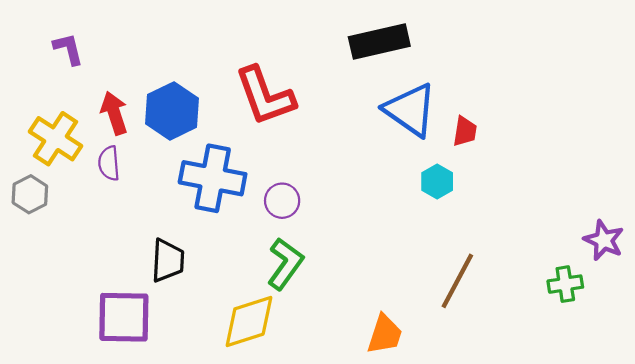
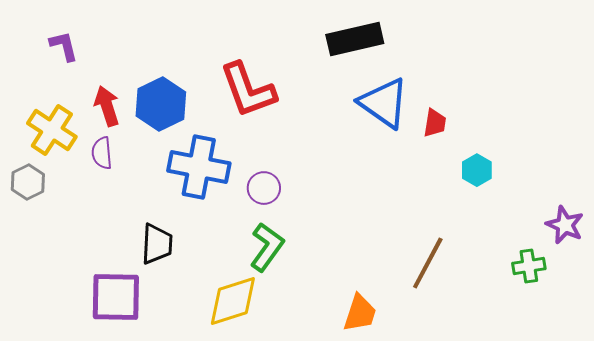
cyan hexagon: (437, 181) -> (477, 170), moved

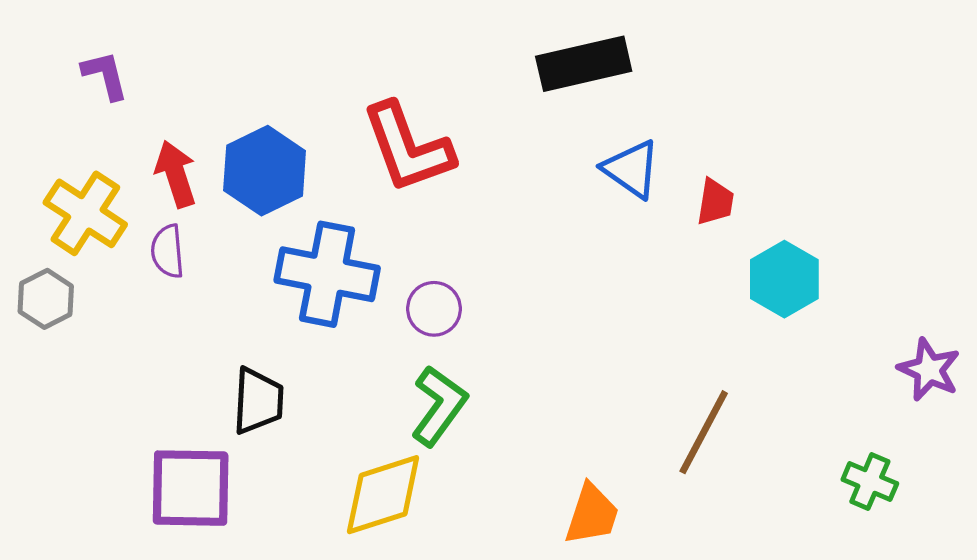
blue triangle: (384, 103) -> (631, 169), size x0.7
cyan hexagon: (477, 170) -> (784, 279), size x1.4
green cross: (529, 266) -> (870, 481), moved, turned 32

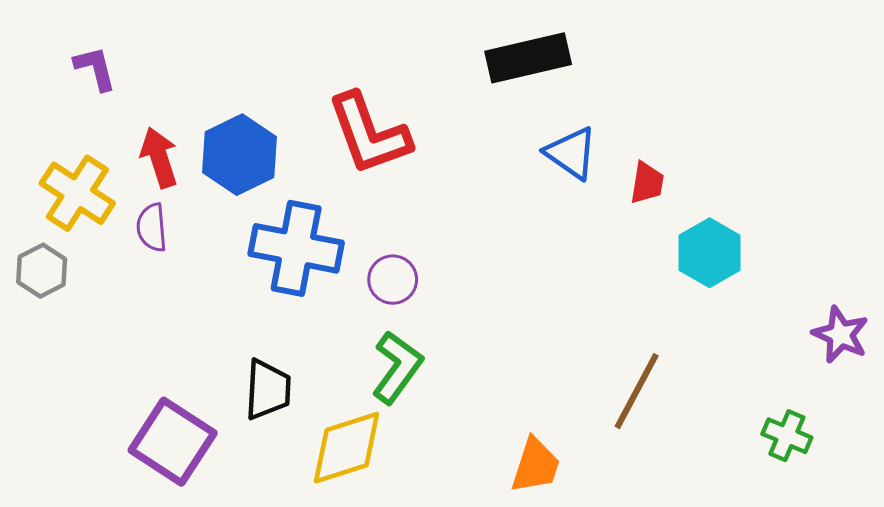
black trapezoid: (258, 401) -> (268, 390), moved
purple square: (191, 488) -> (173, 442), turned 32

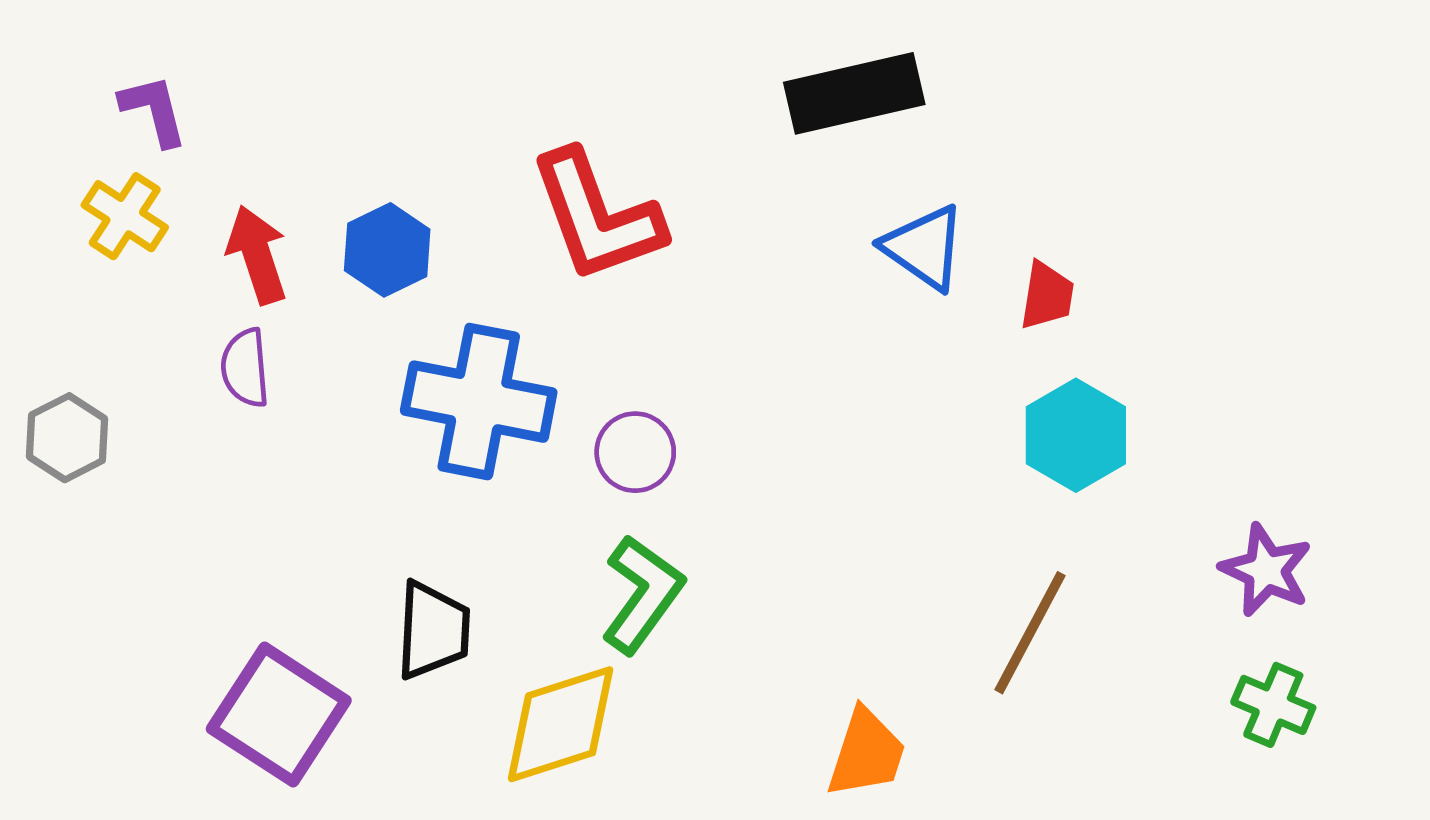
blue hexagon: (239, 155) -> (387, 250), size x0.7
yellow cross: (77, 193) -> (125, 216), moved, size x0.7
cyan hexagon: (710, 253) -> (1076, 435), moved
purple star: (840, 335) -> (1266, 570), moved

